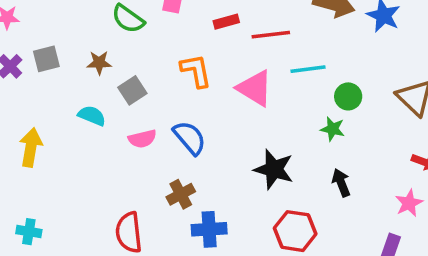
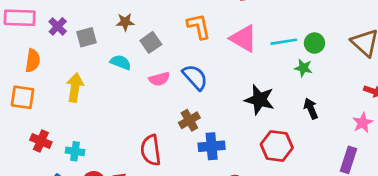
gray square: (46, 59) -> (87, 37), moved
cyan line: (308, 69) -> (284, 42), moved

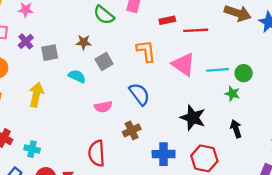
pink semicircle: (159, 79) -> (103, 107), moved
blue cross: (212, 146) -> (164, 154), moved

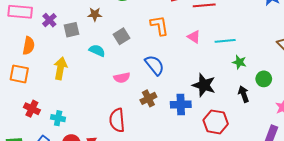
brown star: (84, 42) -> (95, 14), moved
pink triangle: (183, 64) -> (194, 37), size x0.6
green circle: (244, 73) -> (264, 79), moved
blue cross: (164, 154) -> (181, 105), moved

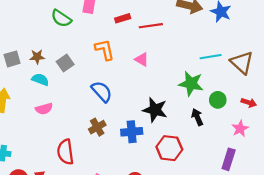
brown star: (95, 14) -> (37, 57), moved
cyan line: (225, 41) -> (211, 57), moved
green star: (239, 62) -> (191, 84), size x1.6
pink semicircle: (122, 78) -> (44, 109), moved

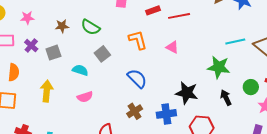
green semicircle: (61, 18) -> (90, 27), moved
brown star: (37, 57) -> (62, 26), moved
green circle: (218, 100) -> (251, 87), moved

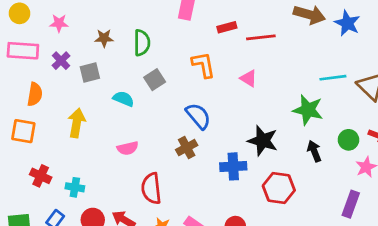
green semicircle: (90, 27) -> (142, 43), turned -126
pink semicircle: (85, 97) -> (128, 148), moved
brown cross: (135, 111) -> (187, 148), moved

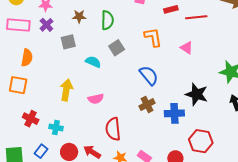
purple cross: (61, 61) -> (46, 25), moved
yellow arrow: (77, 123) -> (66, 90), moved
brown cross: (187, 148) -> (147, 105), moved
red hexagon: (279, 188) -> (201, 141), moved

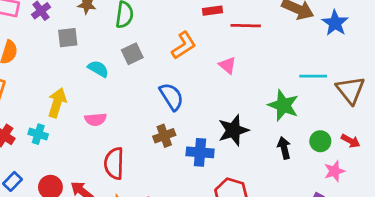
orange L-shape: (153, 37) -> (184, 45), turned 60
black star: (197, 94) -> (233, 130), turned 30
cyan cross: (56, 128) -> (38, 134), moved

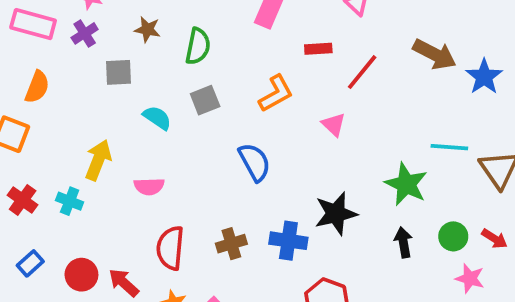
red line: (246, 26) -> (362, 72), turned -56
brown cross: (164, 136) -> (231, 244), moved
pink star: (334, 171) -> (470, 278), turned 30

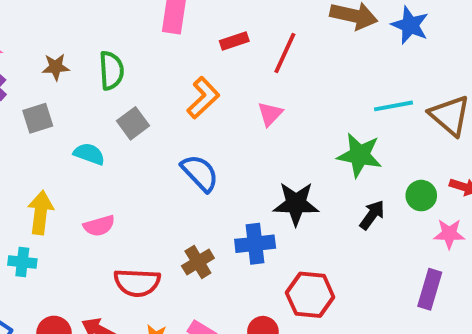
pink triangle: (334, 125) -> (270, 114), turned 45
black star: (336, 214) -> (296, 204), turned 30
black arrow: (403, 242) -> (372, 215), turned 60
red semicircle: (170, 248) -> (137, 283), turned -78

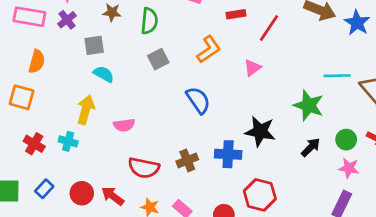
cyan semicircle: (89, 154) -> (104, 74), moved
pink star: (449, 234) -> (349, 168), moved

